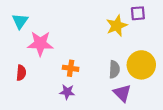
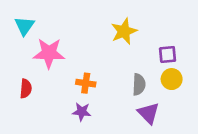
purple square: (138, 13) -> (168, 55), moved
yellow star: (117, 26) -> (124, 31), moved
yellow circle: (141, 65) -> (172, 79), size x0.6

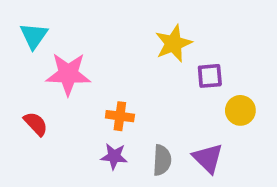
purple square: (168, 55) -> (210, 76), moved
gray semicircle: (139, 85) -> (162, 160), moved
red semicircle: (26, 89) -> (36, 124), turned -48

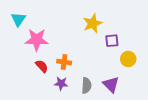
red semicircle: (36, 124) -> (42, 66), moved

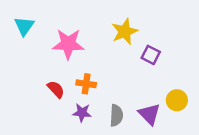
pink star: (37, 40) -> (68, 44), moved
purple square: (112, 41) -> (151, 55), turned 32
yellow circle: (128, 59) -> (177, 100), moved

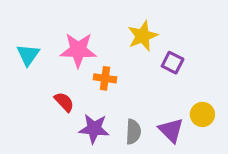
cyan triangle: (24, 26) -> (28, 55), moved
orange cross: (86, 84) -> (105, 78), moved
purple star: (82, 113) -> (94, 129), size x1.4

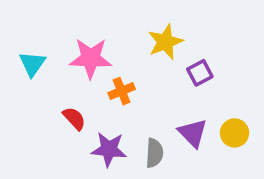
purple square: (173, 63) -> (200, 73), turned 35
orange cross: (105, 78) -> (122, 91), turned -30
purple triangle: (171, 130) -> (193, 133), moved

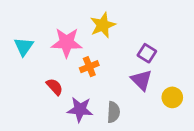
yellow star: (165, 42) -> (103, 25), moved
purple square: (200, 73) -> (147, 53), turned -30
purple triangle: (193, 133) -> (142, 80), moved

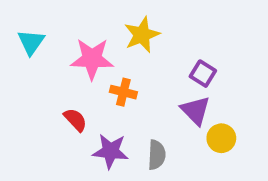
cyan triangle: (24, 47) -> (31, 42), moved
orange cross: (89, 67) -> (123, 92), turned 36
yellow circle: (172, 97) -> (221, 138), moved

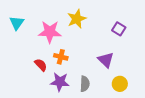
purple square: (203, 74) -> (119, 29), moved
orange cross: (123, 92) -> (61, 57), moved
yellow circle: (221, 138) -> (120, 84), moved

